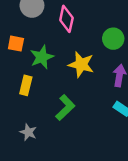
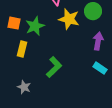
orange square: (16, 44) -> (14, 23), moved
yellow star: (81, 64) -> (69, 19), moved

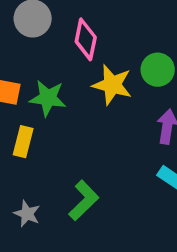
green star: (35, 26) -> (48, 98), turned 30
green L-shape: (54, 67) -> (84, 200), moved

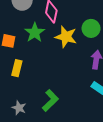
green star: (48, 98) -> (35, 33), moved, turned 30

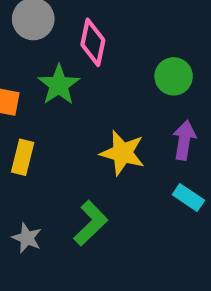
yellow star: (66, 37) -> (123, 153), moved

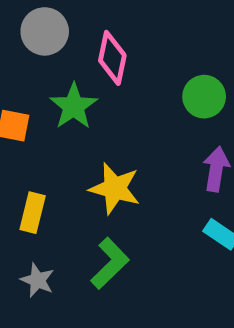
yellow star: (123, 153) -> (115, 188), moved
yellow rectangle: (23, 157) -> (33, 213), moved

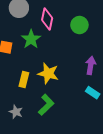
green circle: (204, 97) -> (79, 25), moved
yellow rectangle: (33, 213) -> (24, 80), moved

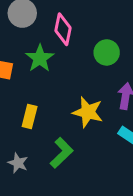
green circle: (79, 25) -> (107, 52), moved
yellow star: (48, 73) -> (88, 112), moved

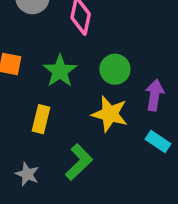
green circle: (107, 52) -> (115, 69), moved
green star: (40, 58) -> (60, 71), moved

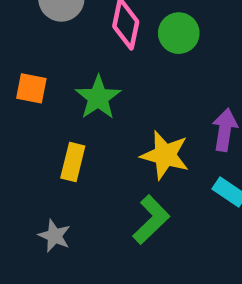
green circle: (115, 69) -> (179, 33), moved
green L-shape: (79, 162) -> (151, 220), moved

